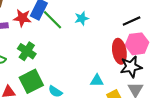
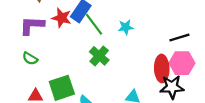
green cross: (27, 51) -> (99, 56), moved

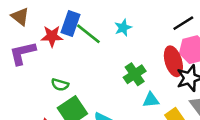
green cross: (99, 56) -> (135, 74), moved, turned 30
green semicircle: (30, 58) -> (60, 85), moved

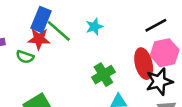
red star: (52, 36) -> (39, 39), moved
green semicircle: (60, 85) -> (25, 57), moved

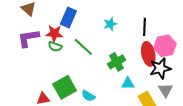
black line: (156, 25) -> (145, 27), moved, turned -60
green line: (59, 31) -> (83, 47), moved
red star: (39, 39) -> (54, 33), moved

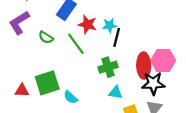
black line: (145, 27) -> (117, 37), moved
red star: (54, 33) -> (87, 24), moved
purple L-shape: (28, 38) -> (19, 23), turned -35

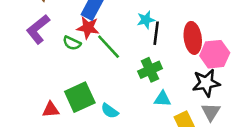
red star: (87, 24) -> (88, 28), moved
red ellipse: (144, 66) -> (193, 38), moved

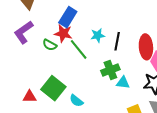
cyan star: (146, 20) -> (98, 35), moved
green square: (80, 97) -> (53, 88), turned -30
cyan triangle: (162, 99) -> (123, 83), moved

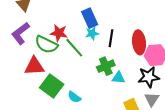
blue rectangle: (68, 17) -> (90, 18), moved, turned -54
green semicircle: (50, 45) -> (46, 44), size x1.6
red triangle: (30, 97) -> (34, 66), moved, size x1.5

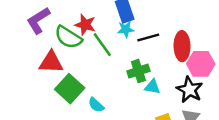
black line: (111, 38) -> (148, 38), turned 60
black star: (149, 77) -> (189, 90), turned 30

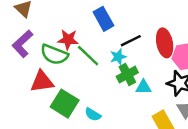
cyan star: (126, 29) -> (118, 57), moved

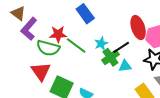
black line: (131, 41) -> (121, 47), moved
purple L-shape: (22, 44) -> (29, 29), moved
red triangle: (42, 82) -> (41, 71), turned -50

